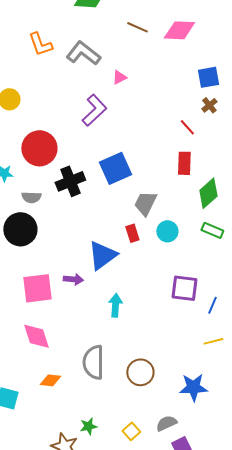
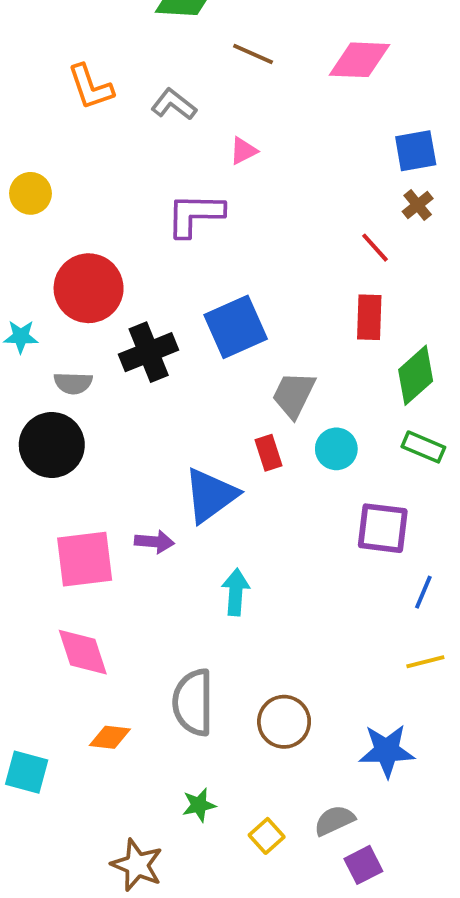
brown line: (137, 27) -> (253, 54), moved
gray L-shape: (83, 53) -> (174, 104), size x0.7
purple L-shape: (94, 110) -> (195, 215), turned -136
purple square: (184, 288) -> (383, 528), moved
green star: (88, 426) -> (199, 805), moved

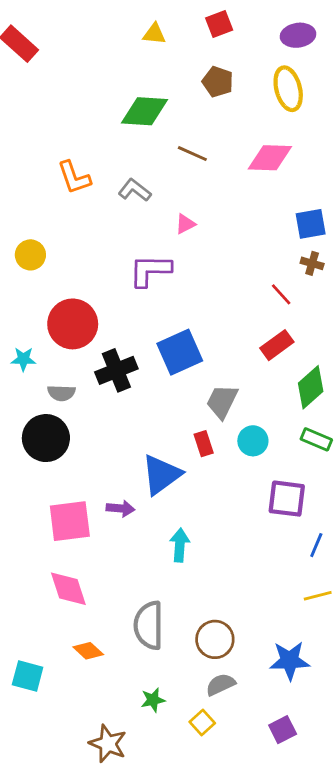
brown cross: (418, 205) -> (312, 263), turned -35
red rectangle: (369, 317) -> (277, 345), turned 52
orange diamond: (110, 737) -> (88, 651), turned 36
gray semicircle: (334, 820) -> (221, 684), moved
purple square: (363, 865) -> (283, 730), moved

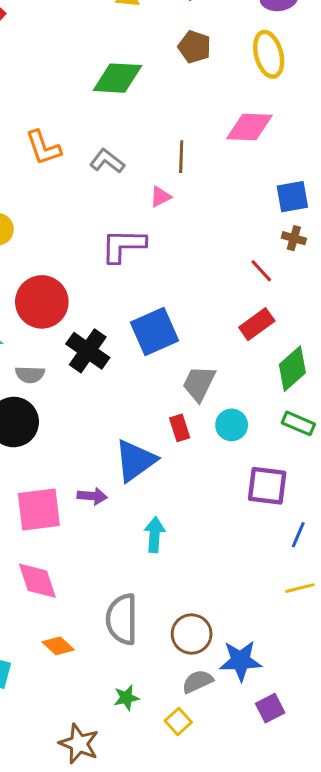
brown line: (192, 154) -> (181, 157), moved, turned 68
black cross: (116, 370) -> (88, 351), turned -33
blue star: (290, 661) -> (240, 661), moved
purple square: (283, 730) -> (270, 708), moved

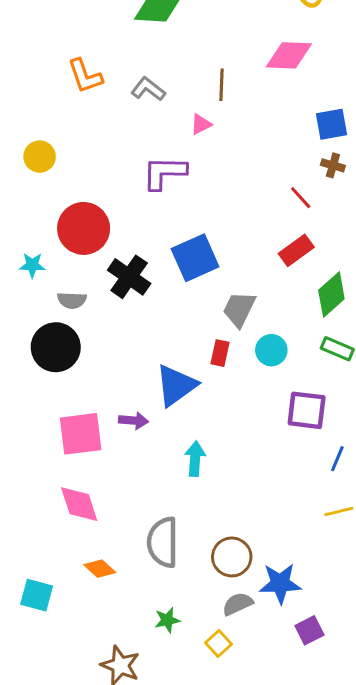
red rectangle: (180, 428) -> (220, 353), turned 30

